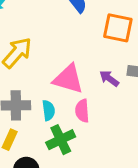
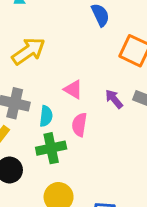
pink triangle: (68, 79) -> (73, 89), size x0.6

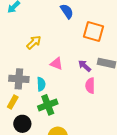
yellow arrow: (29, 51) -> (34, 42), moved, size x0.7
pink semicircle: (79, 125) -> (90, 86), moved

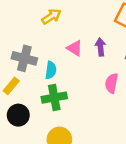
purple arrow: (85, 66) -> (100, 47), moved, turned 32

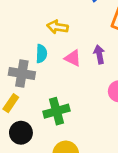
yellow arrow: (51, 16) -> (58, 27), moved, turned -132
cyan semicircle: (51, 70) -> (41, 54), moved

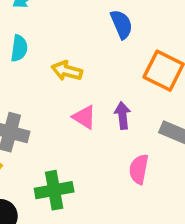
cyan semicircle: (41, 54) -> (19, 48), moved

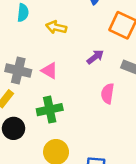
purple arrow: (123, 115) -> (95, 57), turned 60
pink triangle: (84, 117) -> (49, 71), moved

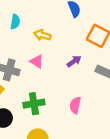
pink triangle: (49, 71) -> (37, 61), moved
pink semicircle: (108, 94) -> (75, 105), moved

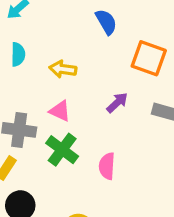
green cross: (34, 104) -> (62, 150), moved, turned -36
pink semicircle: (75, 105) -> (107, 166), moved

